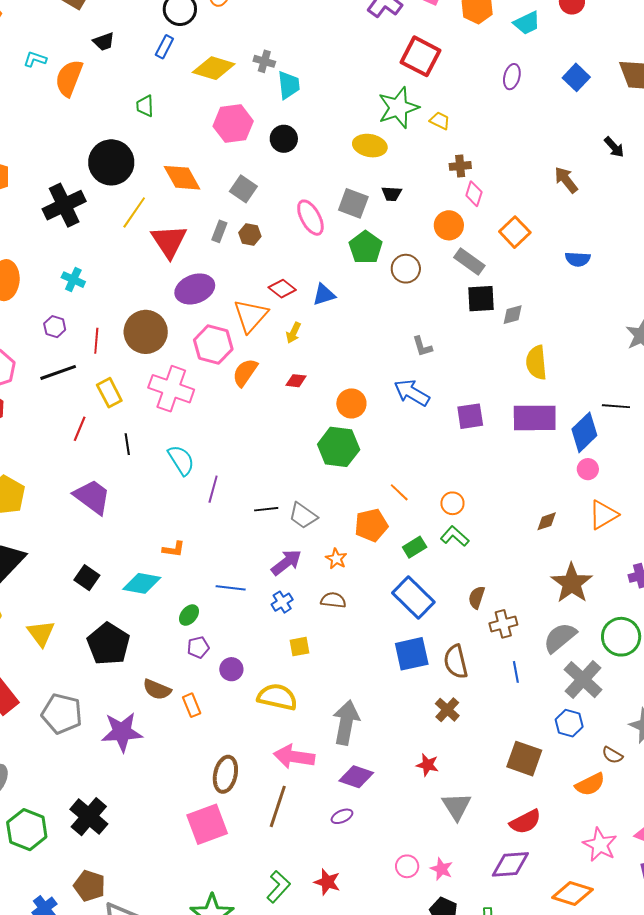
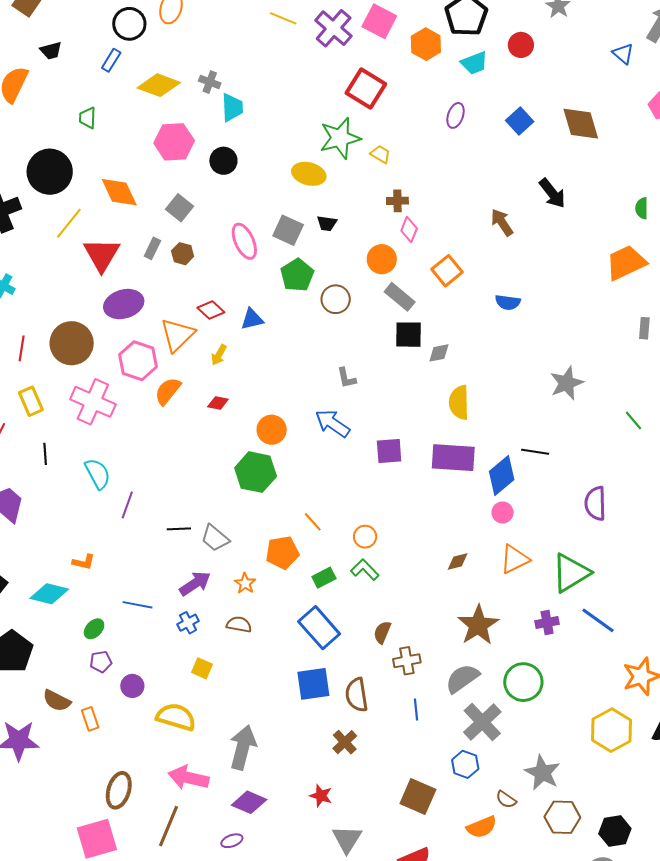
black arrow: (614, 147) -> (552, 193), size x1.4
yellow square: (300, 647) -> (202, 668), turned 30

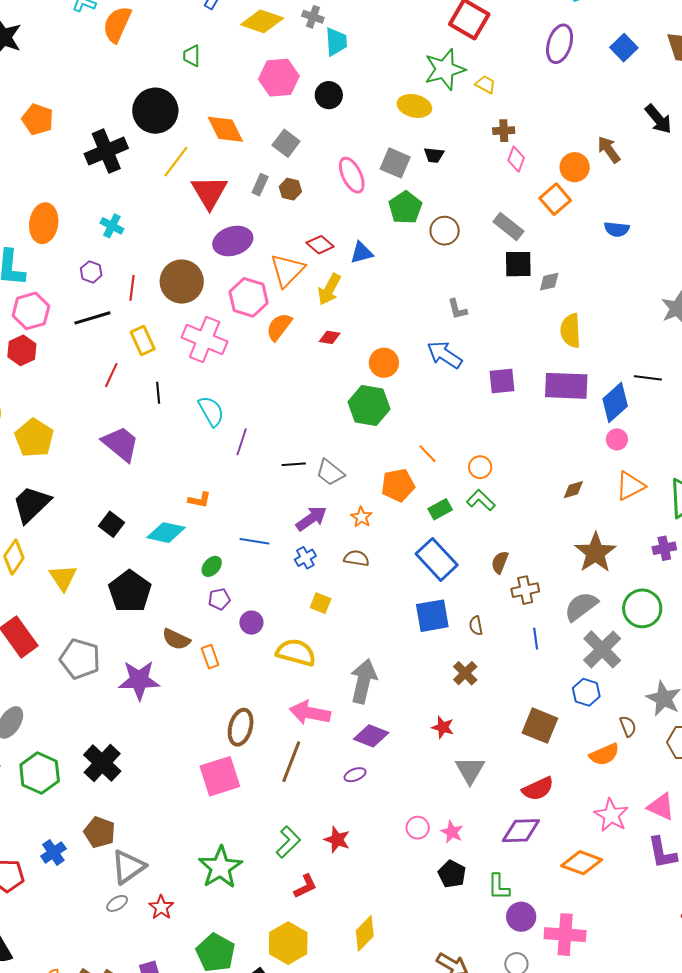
purple ellipse: (456, 115) -> (560, 44), size x1.5
orange circle: (382, 259) -> (575, 167), moved
yellow arrow: (219, 355) -> (329, 289), size x1.5
brown semicircle: (357, 695) -> (476, 626), size x0.6
brown semicircle: (506, 799) -> (628, 726), turned -145

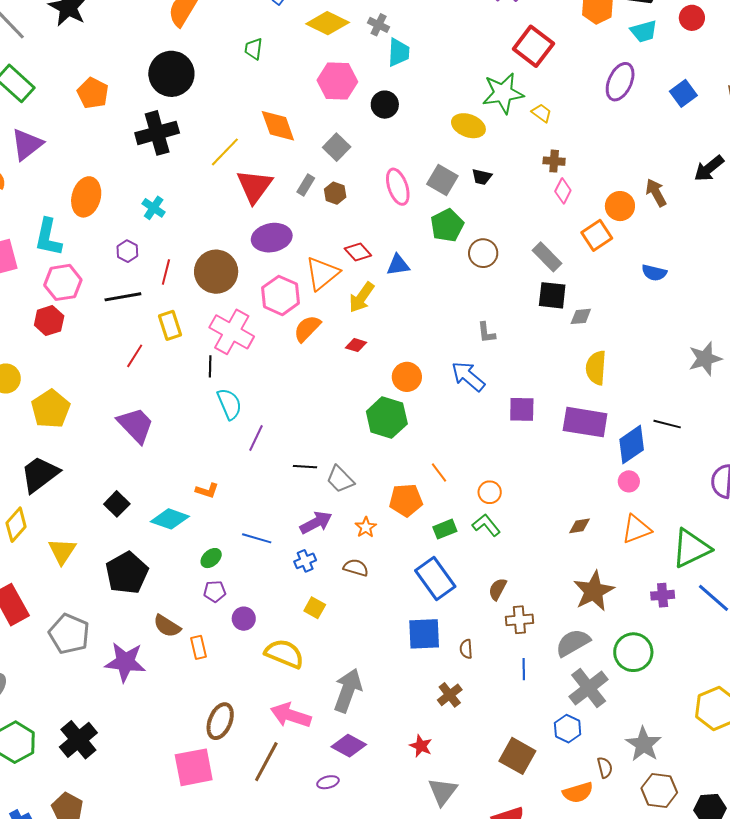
black circle: (155, 111) -> (171, 74), moved
black arrow: (658, 119) -> (709, 168), turned 84
black line: (158, 393) -> (210, 366), moved

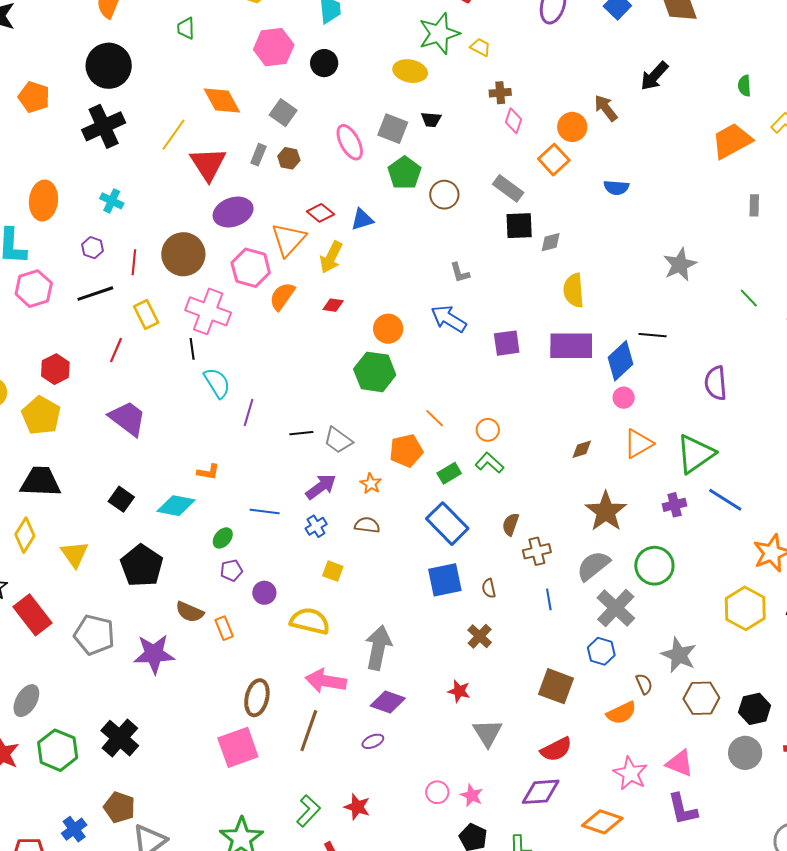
red hexagon: (49, 321) -> (55, 369), moved
black trapezoid: (40, 474) -> (41, 482), turned 48

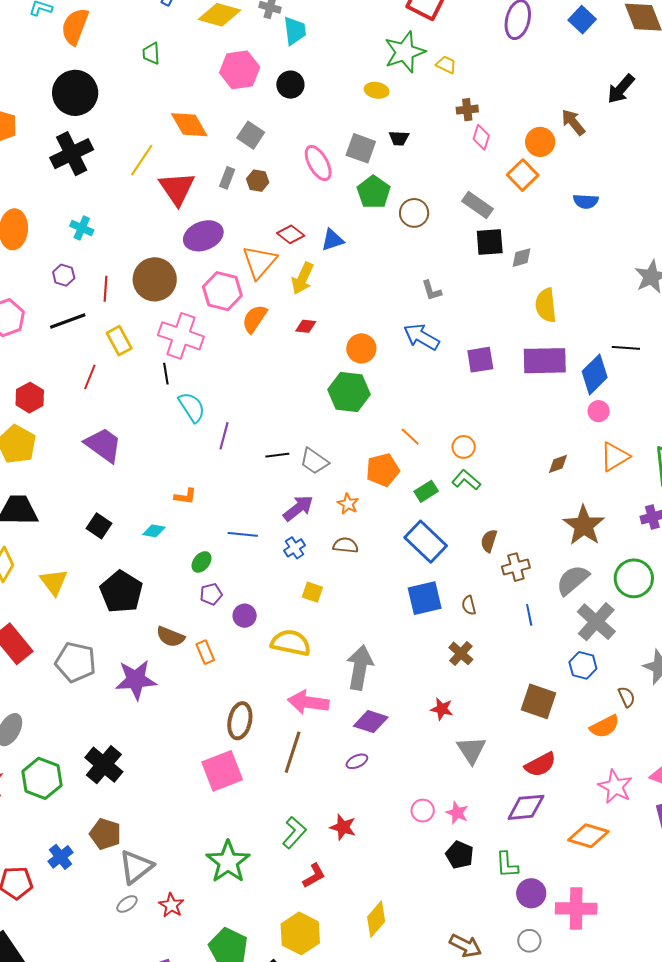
yellow ellipse: (410, 71) -> (377, 90), size x0.7
cyan diamond: (176, 506) -> (154, 531), size x0.6

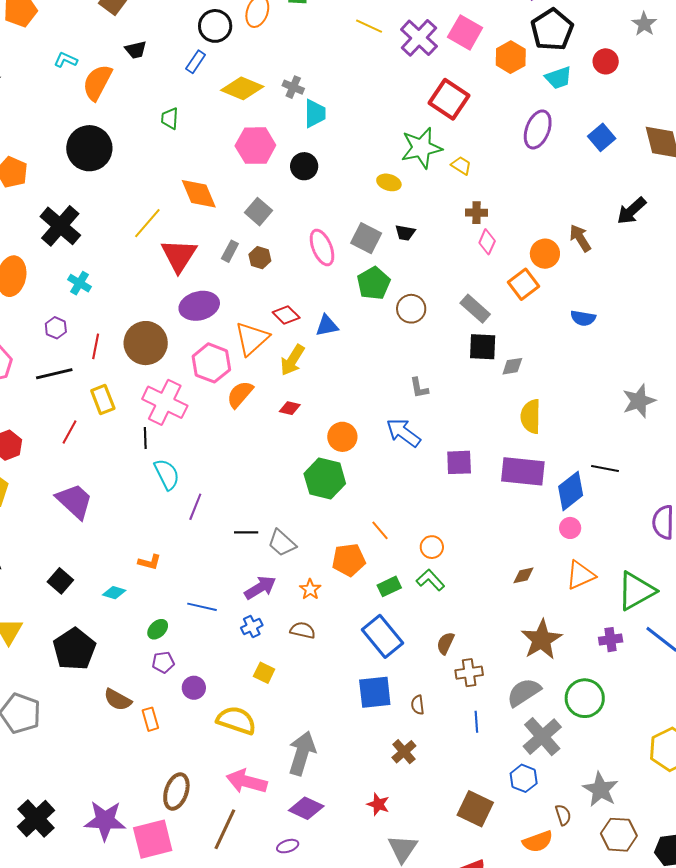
black cross: (72, 154) -> (60, 226), moved, turned -30
purple star: (136, 680) -> (105, 821), moved

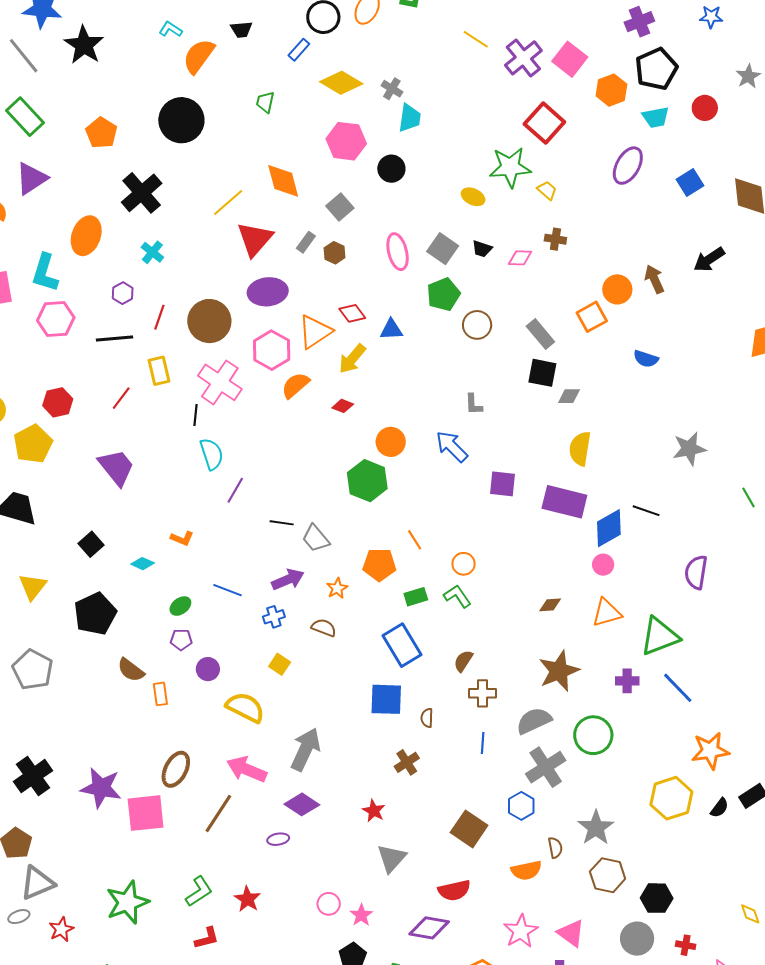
pink diamond: (487, 242) -> (520, 258), moved, turned 60

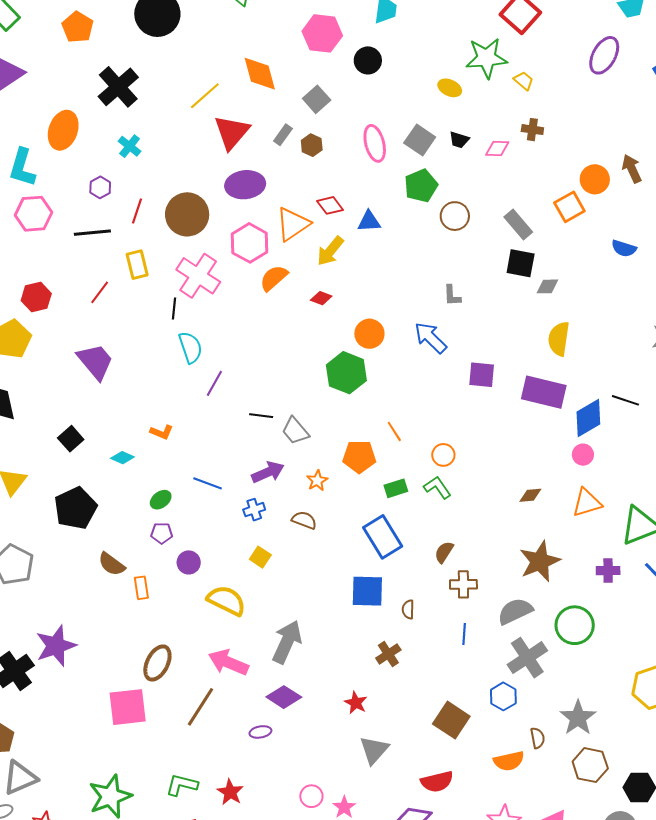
purple star: (101, 788) -> (56, 646), moved, turned -30
green L-shape: (199, 891) -> (182, 785), turned -132

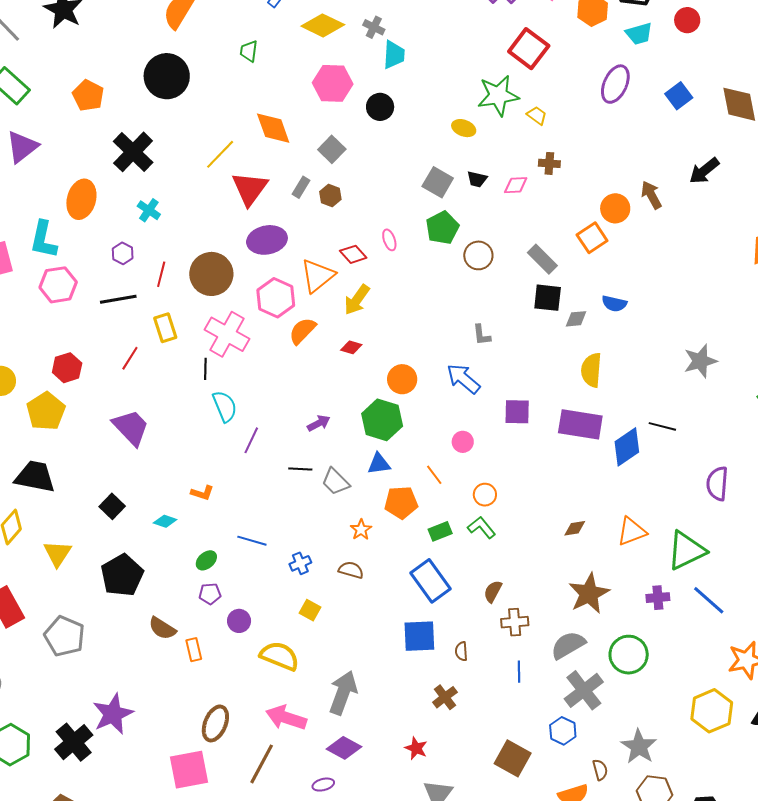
pink ellipse: (375, 143) -> (389, 240), moved, size x0.6
blue triangle: (369, 221) -> (379, 464), moved
blue semicircle: (624, 248) -> (614, 304), moved
pink circle: (583, 455) -> (463, 442), moved
purple arrow: (268, 472) -> (319, 423), moved, size x0.7

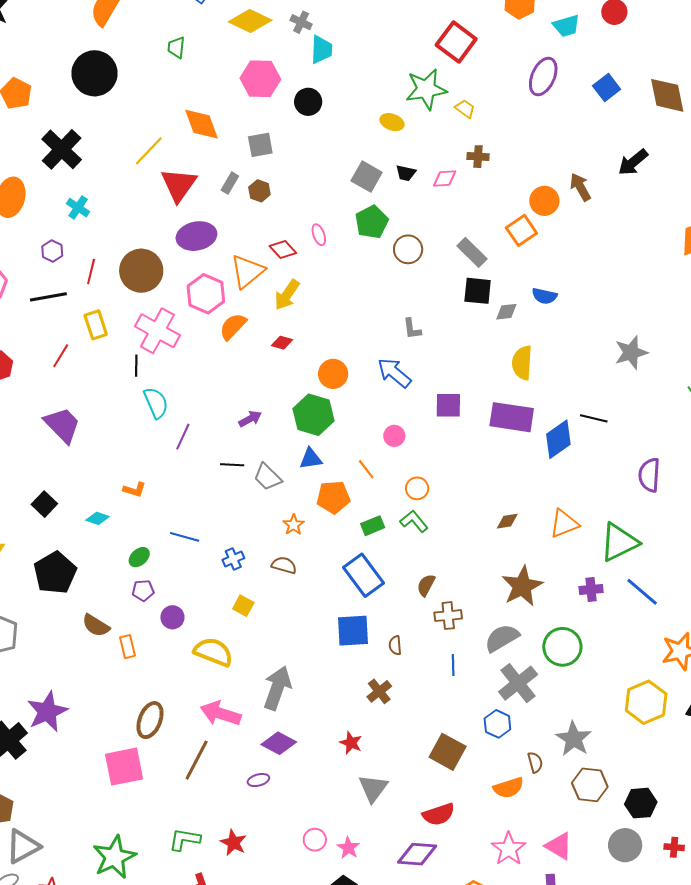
gray square: (332, 149) -> (260, 145), turned 36

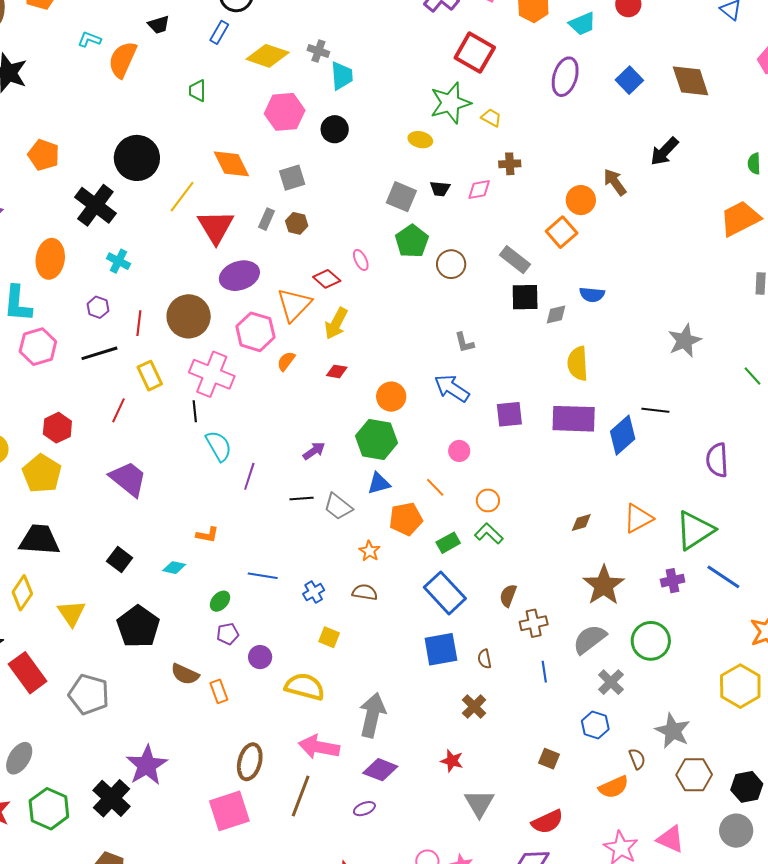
black circle: (94, 73) -> (137, 158), moved
orange semicircle: (233, 327) -> (286, 361), size x0.7
gray cross: (518, 683) -> (611, 682), size x0.7
brown square: (448, 752) -> (549, 759), size x0.6

